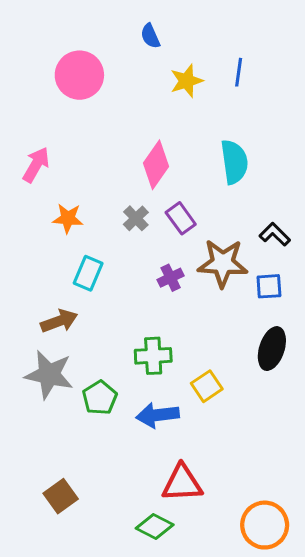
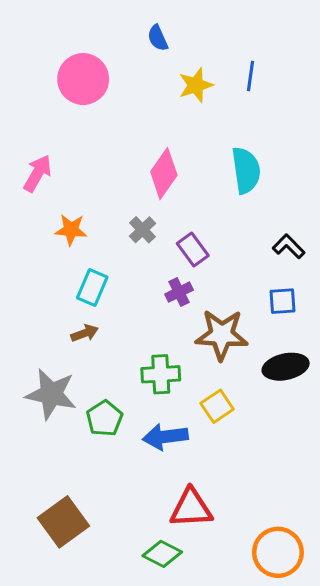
purple rectangle: (181, 218) -> (193, 249), moved
brown star: (223, 263) -> (222, 335), moved
brown arrow: (59, 321) -> (85, 333), moved, size x0.7
black ellipse: (272, 349) -> (286, 367), turned 60
brown square: (61, 496) -> (63, 522), size x1.4

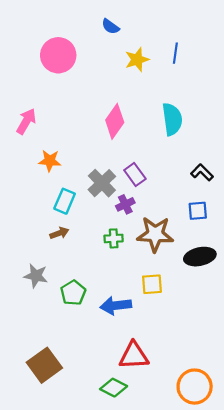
blue semicircle: (158, 38) -> (110, 26), turned -30
gray cross: (142, 230) -> (102, 183), moved, size x1.5
green cross: (161, 374) -> (114, 238), moved, size x0.7
gray star: (51, 394) -> (36, 276), size x0.7
yellow square: (217, 406) -> (152, 284), turned 30

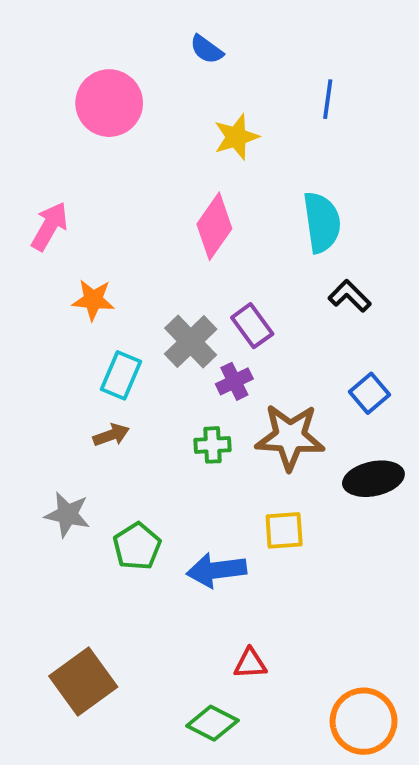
yellow star: (137, 60) -> (236, 137), moved
black L-shape: (202, 172) -> (350, 296), moved
blue square: (198, 211) -> (369, 393), turned -36
red triangle: (134, 356) -> (250, 664), size x0.6

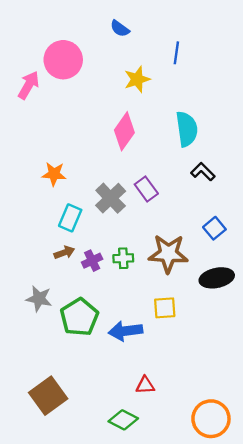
blue line: (328, 99) -> (176, 53), moved
pink arrow: (50, 226) -> (29, 85), moved
purple cross: (234, 381) -> (92, 261), moved
green pentagon: (137, 546) -> (79, 317), size x1.4

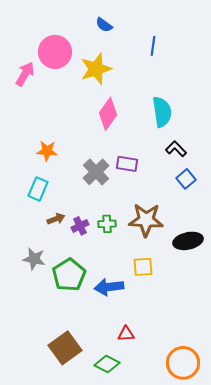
yellow star: (137, 79) -> (96, 69), moved, size x1.4
purple rectangle: (146, 189) -> (127, 164), turned -45
cyan rectangle: (70, 218) -> (38, 189), moved
blue square: (214, 228) -> (186, 179), moved
brown square: (48, 396) -> (65, 348), moved

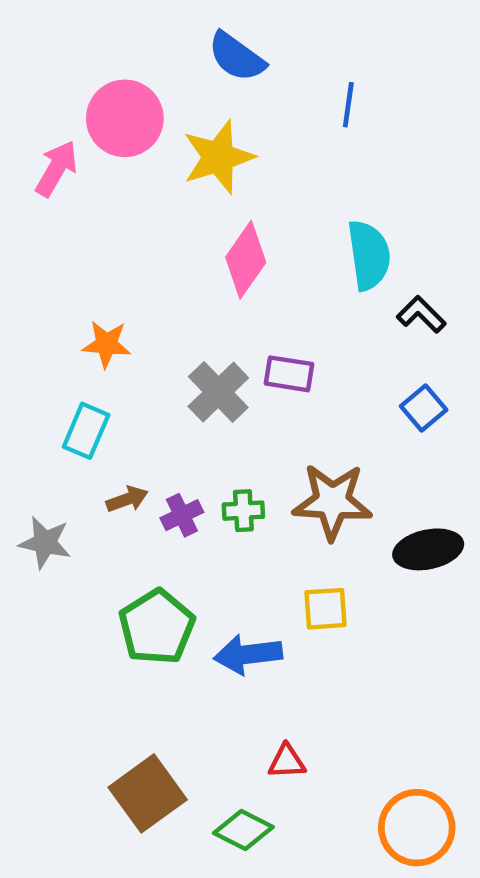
blue semicircle: (104, 25) -> (237, 57), size x1.5
black L-shape: (176, 149) -> (421, 315), moved
gray star: (34, 259) -> (45, 543), moved

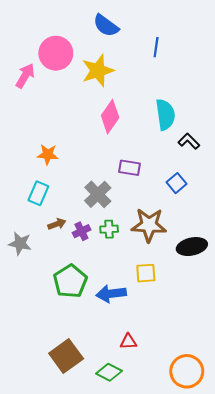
gray cross: (218, 392) -> (98, 194), moved
blue square: (424, 408) -> (177, 183), moved

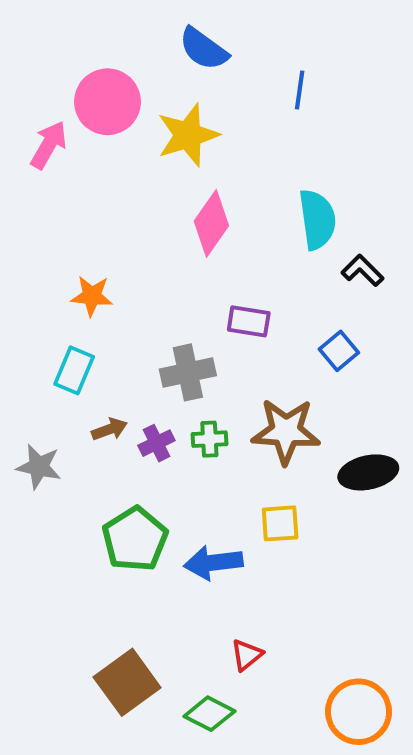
gray cross: (98, 194) -> (188, 372), turned 32
red triangle: (128, 342) -> (247, 655), turned -36

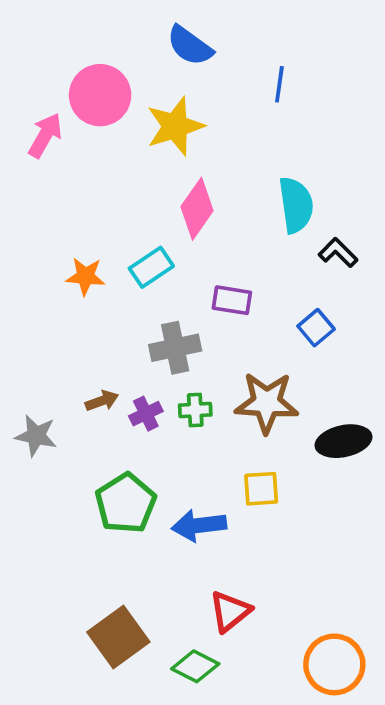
cyan rectangle: (74, 370) -> (151, 267), moved, turned 33
red triangle: (247, 655) -> (230, 611), size x1.4

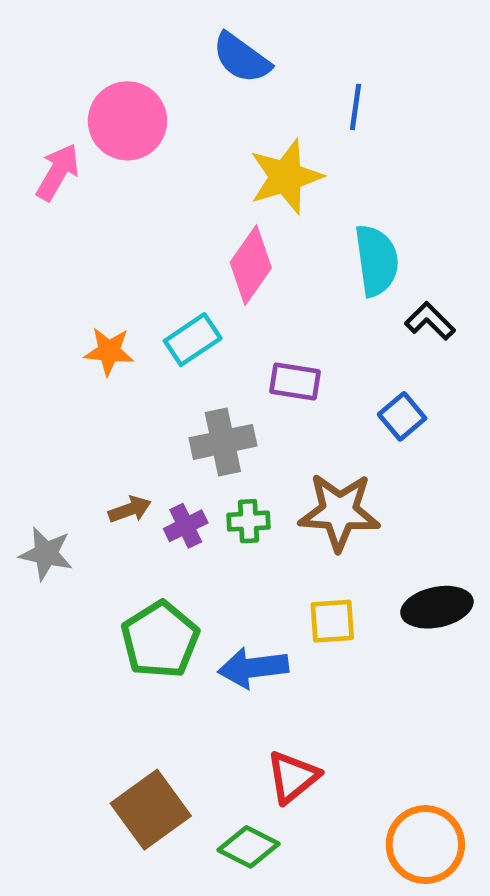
yellow star: (175, 126) -> (286, 177), moved
black ellipse: (344, 441) -> (437, 607), moved

